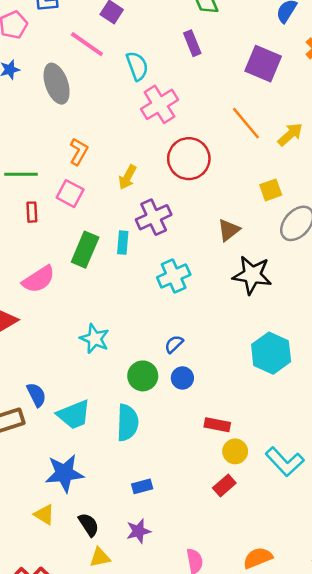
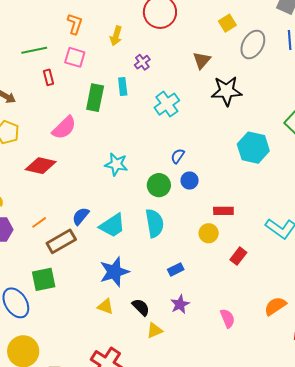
purple cross: (154, 217) -> (142, 62), size x0.6
blue semicircle: (36, 395) -> (81, 216), turned -102
yellow circle: (235, 451) -> (209, 233), moved

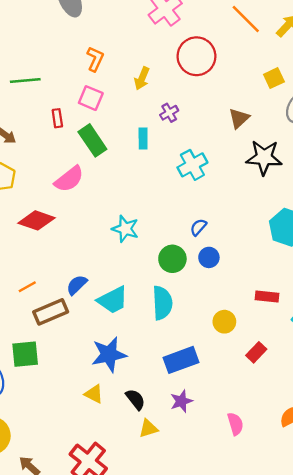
green line: (34, 50) -> (25, 81), moved
green rectangle: (95, 98) -> (92, 140), moved, turned -52
red rectangle: (223, 211) -> (267, 296), moved
blue rectangle: (176, 270) -> (181, 360), size x1.8

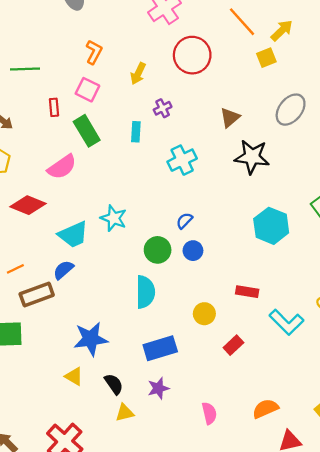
yellow square: (274, 78) -> (266, 58), moved
cyan trapezoid: (113, 300) -> (73, 235), moved

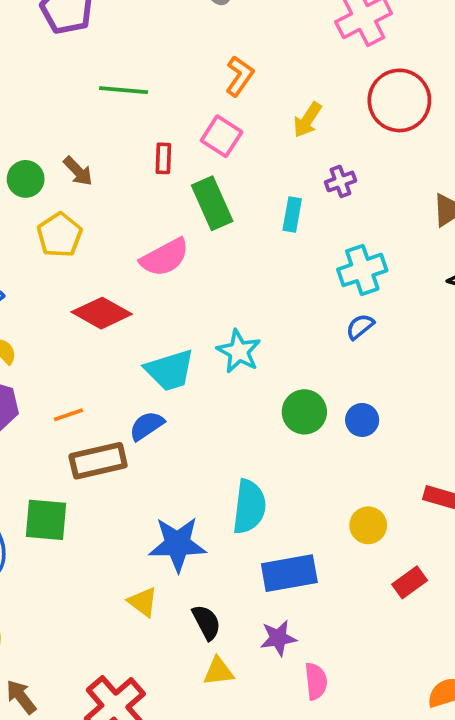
blue semicircle: (184, 221) -> (360, 327), moved
cyan semicircle: (145, 292) -> (249, 507), moved
pink semicircle: (209, 413) -> (316, 681), moved

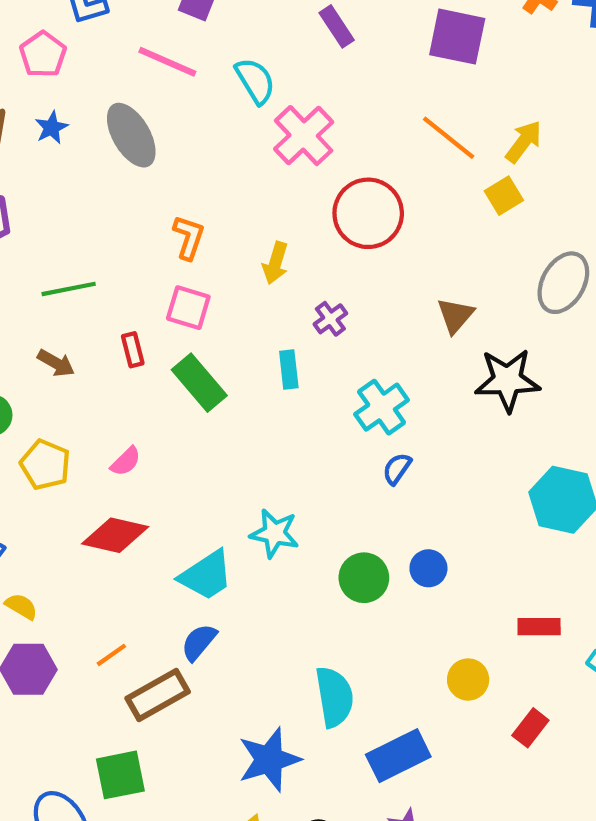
brown arrow: (78, 171) -> (56, 363), moved
pink semicircle: (165, 257) -> (126, 461), moved, size x0.6

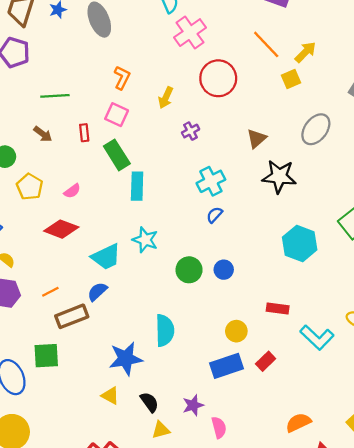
cyan rectangle: (289, 370) -> (137, 186), moved, size x1.4
blue rectangle: (398, 756) -> (226, 366), moved

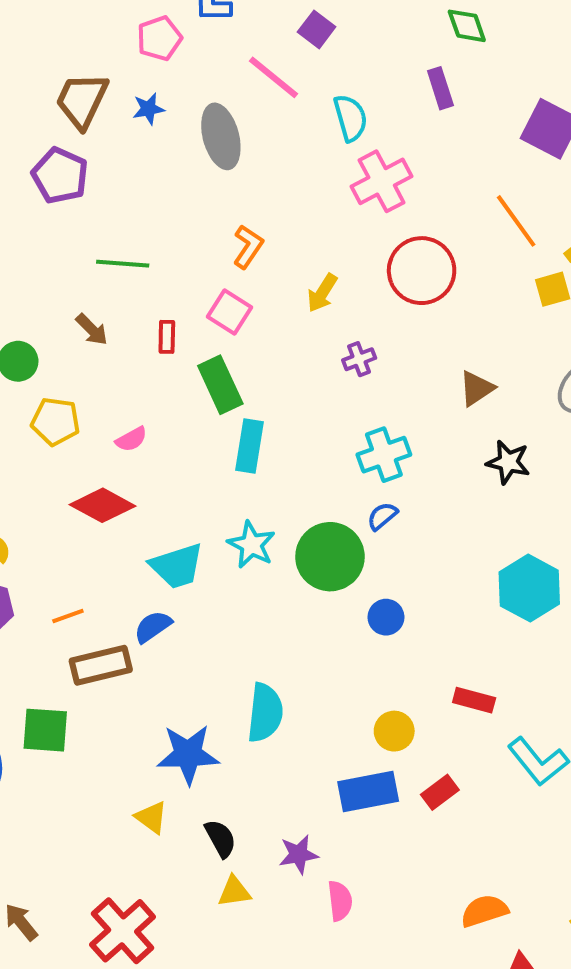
black star: (279, 176) -> (508, 462), size x0.7
yellow pentagon: (30, 187) -> (56, 421), turned -30
green circle: (189, 270) -> (330, 557), moved, size x1.4

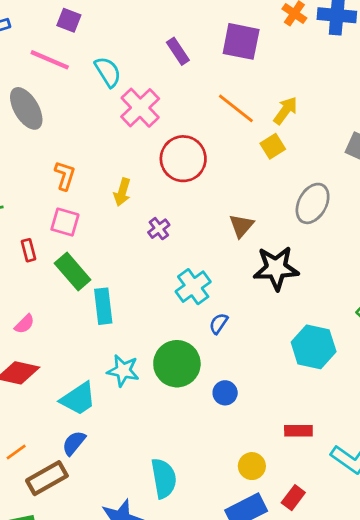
purple rectangle: (440, 88) -> (178, 51), moved
black star: (508, 462) -> (276, 268), size x1.5
blue semicircle: (382, 516) -> (219, 323), moved

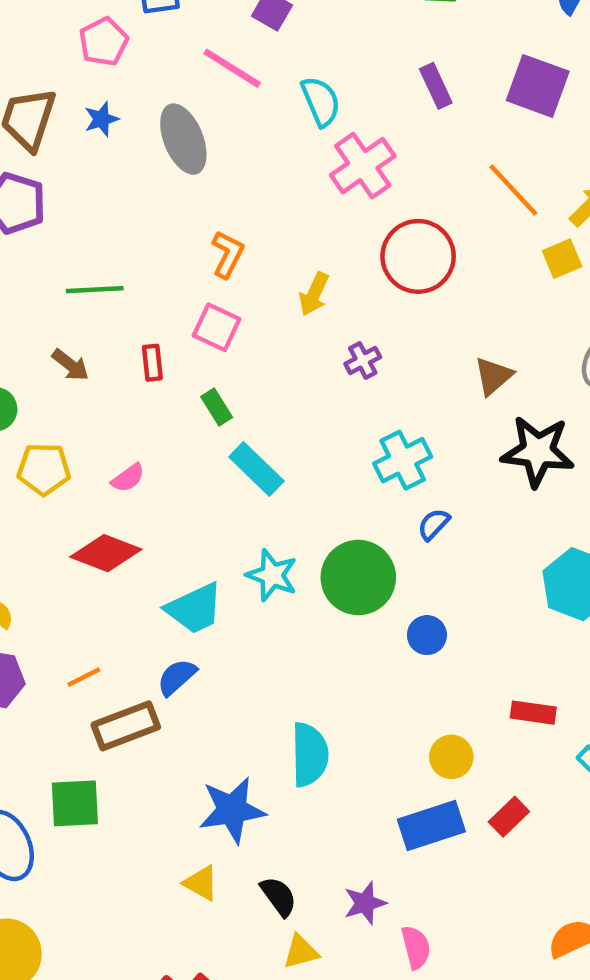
green rectangle: (73, 272) -> (217, 407), size x0.6
cyan rectangle: (103, 306) -> (256, 469), turned -48

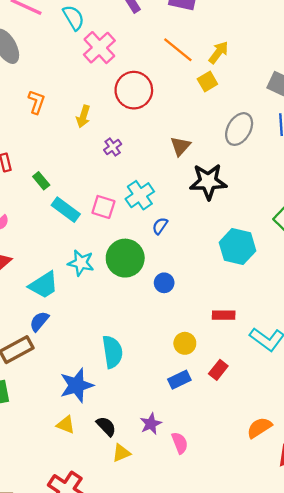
pink square: (217, 327) -> (103, 207), moved
blue rectangle: (431, 826) -> (179, 380), size x0.7

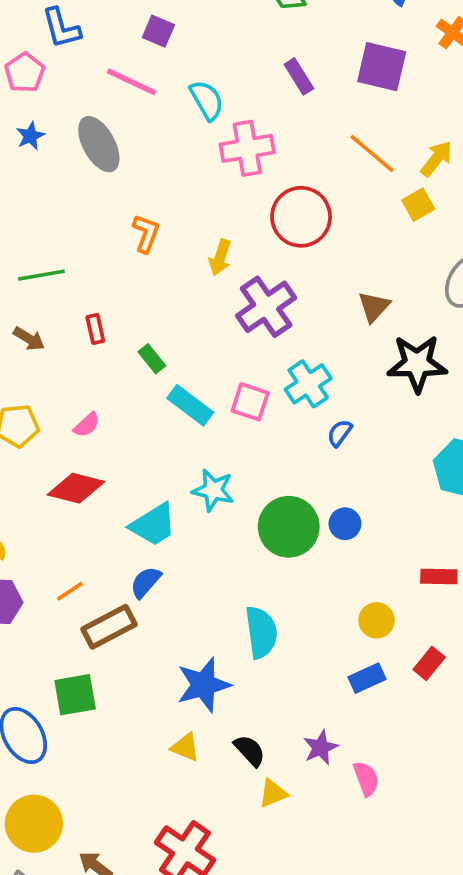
pink cross: (99, 48) -> (247, 148), turned 32
purple cross: (113, 147) -> (266, 307), size x2.0
green circle: (125, 258) -> (289, 527), moved

